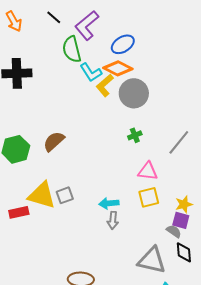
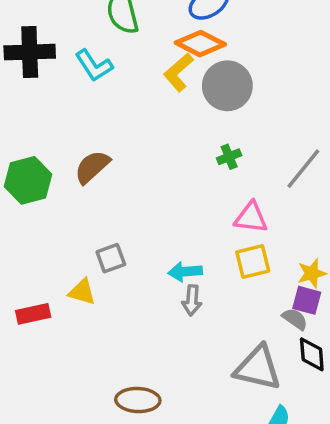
cyan L-shape: (91, 72) -> (94, 66), moved
yellow triangle: (42, 195) -> (82, 292), moved, size x0.6
red rectangle: (19, 212) -> (33, 314), moved

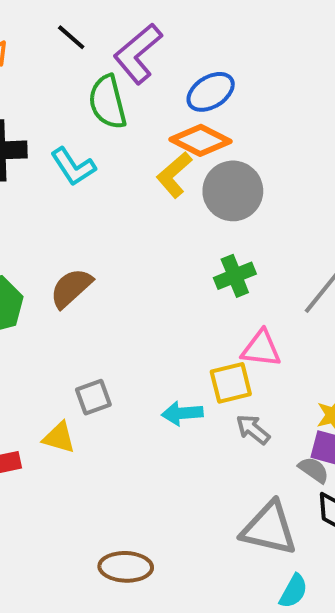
green cross: (229, 157) -> (235, 276), size x1.4
yellow square: (253, 261) -> (231, 383), moved
gray arrow: (192, 300) -> (253, 429), moved, turned 124

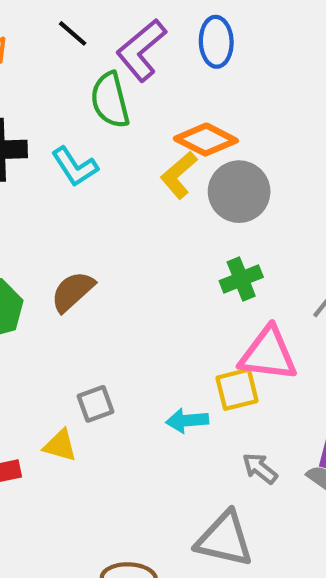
blue ellipse: (211, 92) -> (216, 42), moved, turned -60
pink triangle: (261, 349) -> (268, 354), size x1.4
gray arrow: (253, 429) -> (260, 468), moved
gray triangle: (269, 528) -> (225, 539), moved

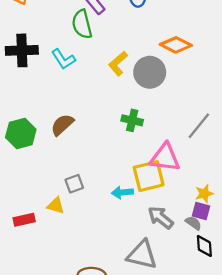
orange diamond: (206, 140) -> (176, 45), moved
green cross: (241, 279) -> (132, 120), moved, turned 35
yellow square: (237, 389) -> (149, 176), size x1.4
gray arrow: (260, 468) -> (161, 218), size x1.4

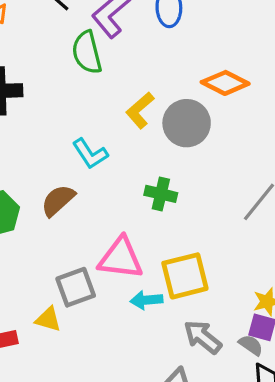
cyan L-shape: (63, 59) -> (90, 154), moved
pink triangle: (165, 157) -> (121, 258), moved
gray square: (74, 184) -> (76, 287), size x1.4

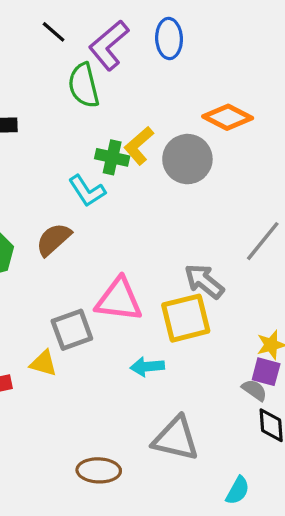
green cross: (161, 194) -> (112, 157), moved
cyan arrow: (146, 300) -> (147, 367), moved
gray arrow: (203, 337) -> (204, 281), moved

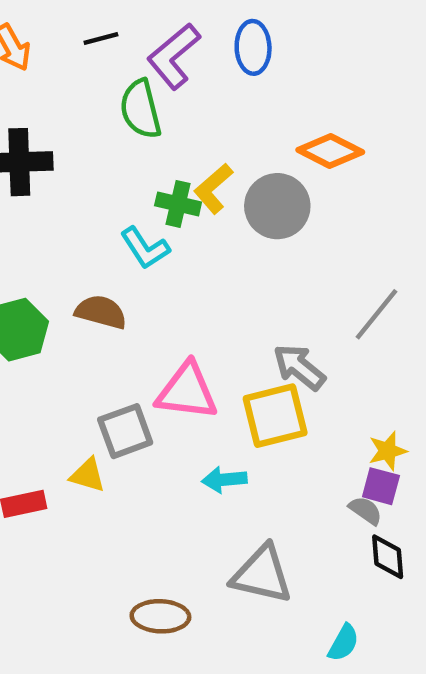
black line: (54, 32) -> (101, 39), turned -56
brown semicircle: (54, 239) -> (101, 312), turned 57

